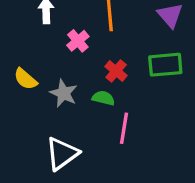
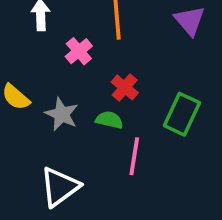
green rectangle: (165, 65) -> (182, 114), moved, turned -60

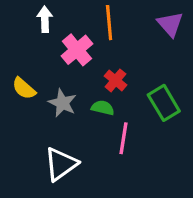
pink cross: (79, 51) -> (77, 50), size x1.4
green rectangle: (182, 114) -> (164, 103), turned -56

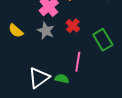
gray star: (62, 103) -> (46, 31), moved
green semicircle: (103, 108) -> (62, 79), moved

